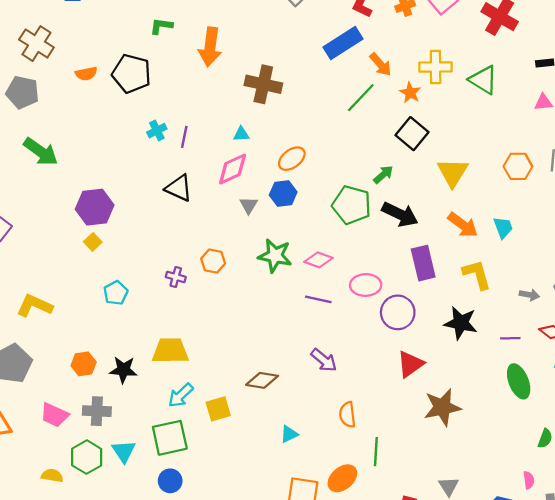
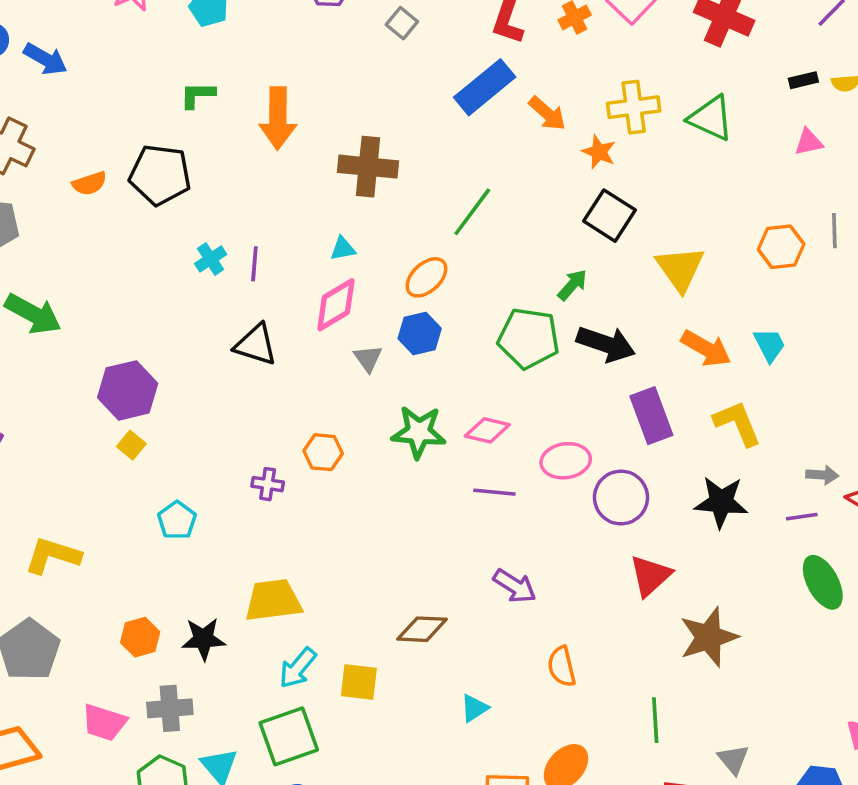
green line: (361, 98) -> (472, 212), moved
gray arrow: (529, 295) -> (822, 475), moved
yellow square: (218, 409) -> (359, 682), turned 30
green line: (376, 452) -> (655, 720), moved

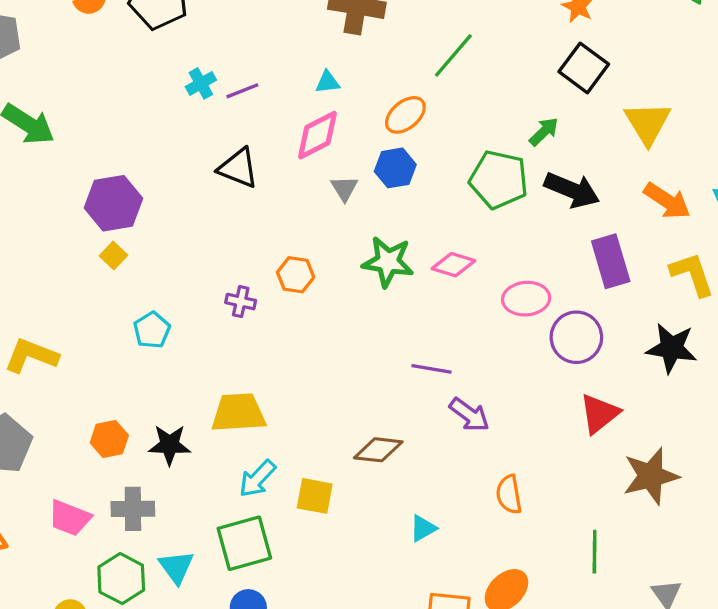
purple line: (254, 264) -> (242, 91), turned 60
purple line: (494, 492) -> (432, 369), moved

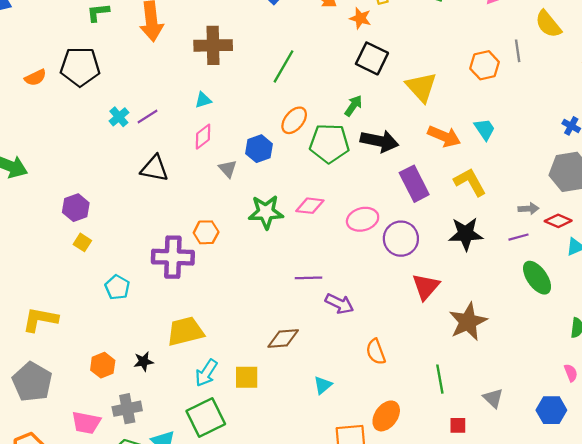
orange ellipse: (405, 115) -> (294, 120), moved
pink diamond: (317, 135) -> (203, 137), size x0.7
purple hexagon: (113, 203) -> (76, 208), size x0.7
purple cross: (241, 302) -> (173, 257), size x2.0
black star: (169, 445) -> (144, 361), size x0.7

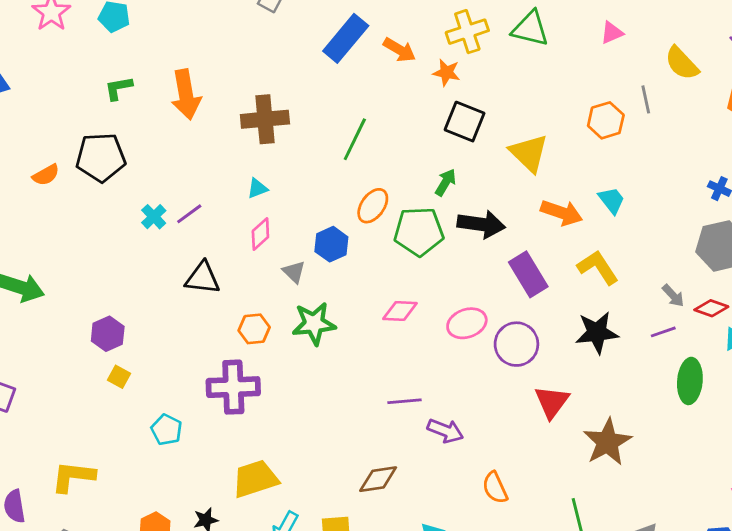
gray arrow: (528, 209) -> (673, 296), turned 54
green star: (266, 212) -> (314, 324), moved
orange hexagon: (206, 232) -> (254, 329), moved
green ellipse: (537, 278) -> (690, 381), turned 44

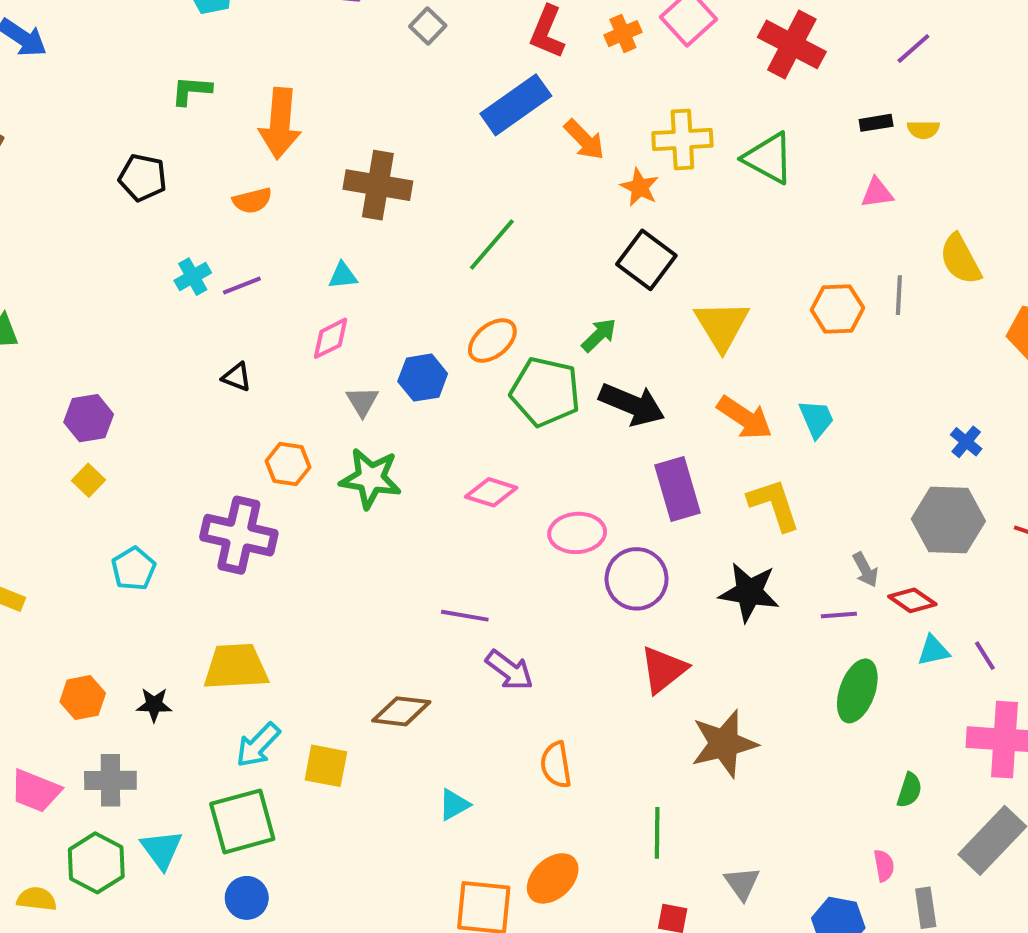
black pentagon: (101, 157) -> (143, 178), size x0.7
orange semicircle: (46, 175) -> (252, 201), moved
black triangle: (203, 278) -> (237, 377), size x0.6

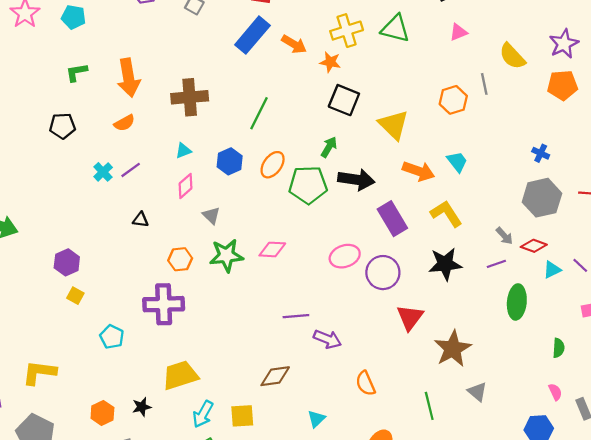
blue hexagon: (423, 378) -> (230, 161), moved
pink diamond: (491, 492) -> (272, 249), moved
gray triangle: (742, 883) -> (477, 392), moved

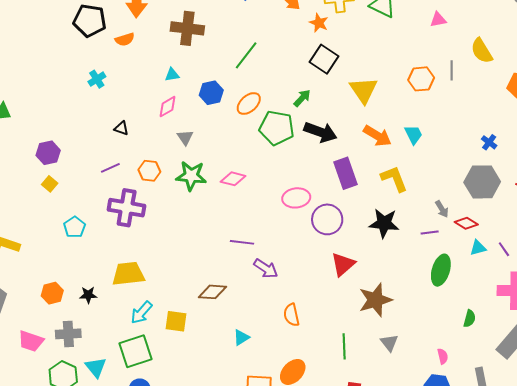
black pentagon: (62, 126) -> (90, 21), moved, size x1.4
purple line: (131, 170) -> (110, 168), moved
pink semicircle: (555, 392) -> (443, 356), moved

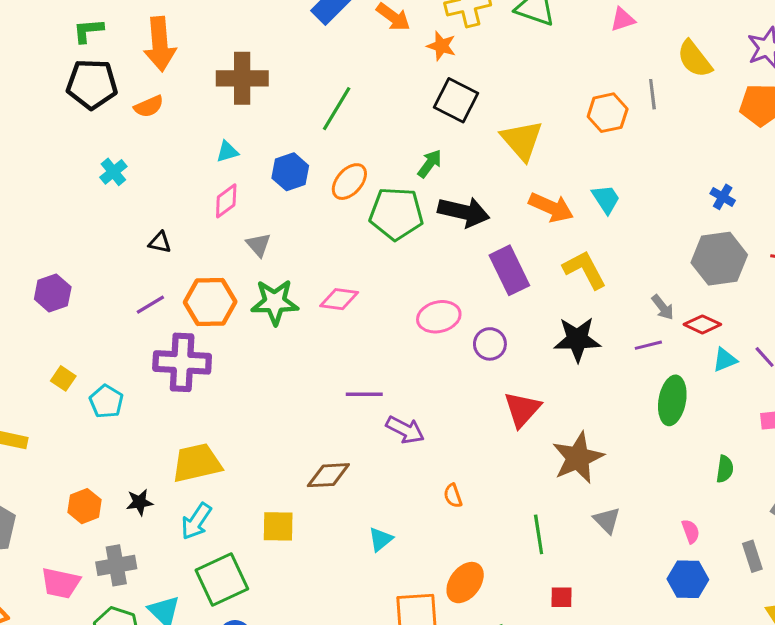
orange hexagon: (149, 171) -> (210, 302), size x1.5
yellow square: (50, 184) -> (63, 378), moved
purple circle: (327, 219) -> (490, 344), size x0.7
cyan arrow: (141, 313) -> (196, 521), moved
orange semicircle: (291, 315) -> (453, 496), size x0.7

